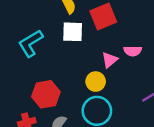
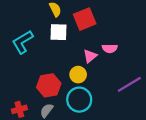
red hexagon: (46, 94) -> (49, 85), moved

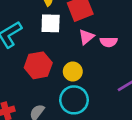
pink triangle: (90, 56) -> (86, 37), moved
red hexagon: (49, 85) -> (38, 65), moved

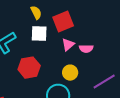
yellow circle: (73, 71) -> (70, 73), moved

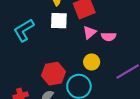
red hexagon: (29, 68) -> (54, 74), moved

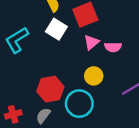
white square: (59, 21) -> (56, 29), turned 30

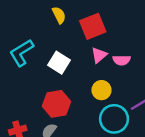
white square: (56, 29) -> (59, 63), moved
cyan circle: (79, 104) -> (114, 119), moved

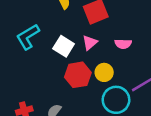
pink triangle: (99, 55) -> (90, 43), moved
red hexagon: (56, 104) -> (78, 75), moved

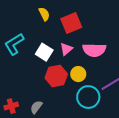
pink semicircle: (123, 44) -> (94, 50), size x1.6

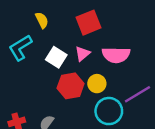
yellow semicircle: (44, 14) -> (42, 20), moved

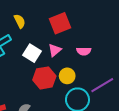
pink semicircle: (116, 55) -> (84, 51), size x0.6

